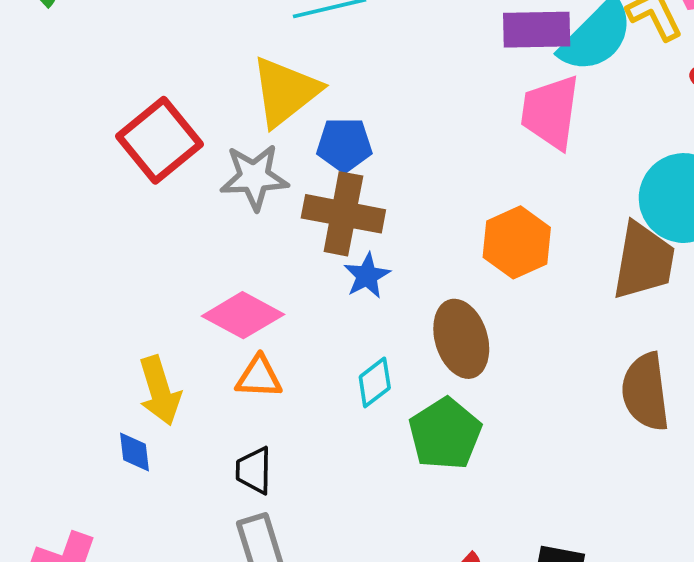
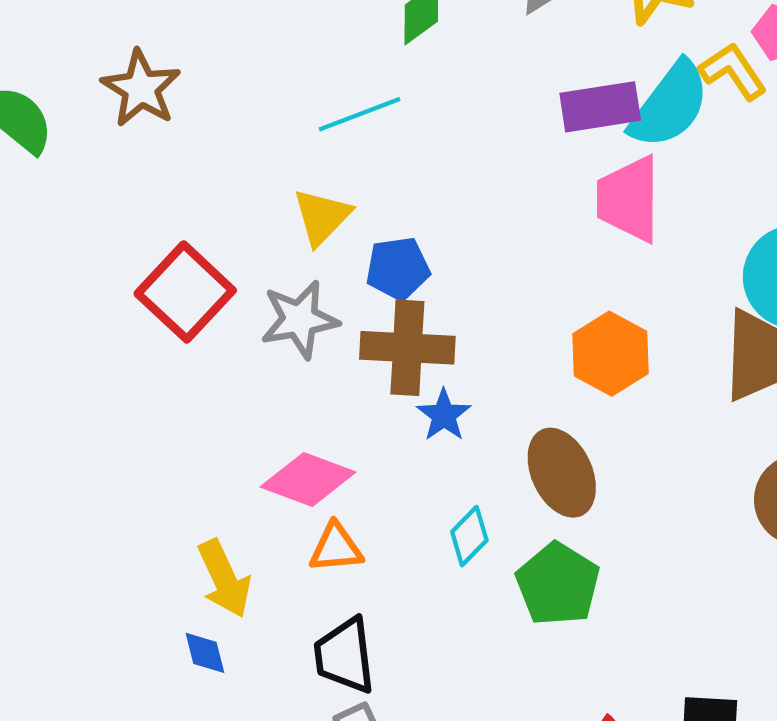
yellow triangle: (285, 92) -> (322, 217), size x0.7
black trapezoid: (254, 470) -> (345, 656), size x1.4

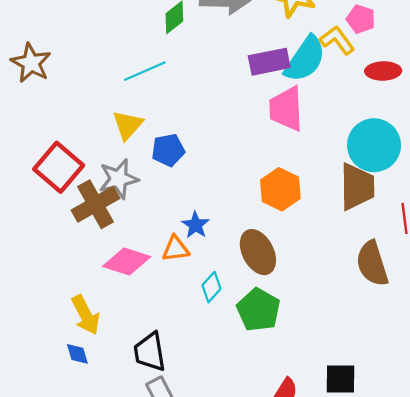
brown cross: (407, 348) -> (96, 204), moved, turned -30
orange triangle: (336, 548) -> (176, 249), moved

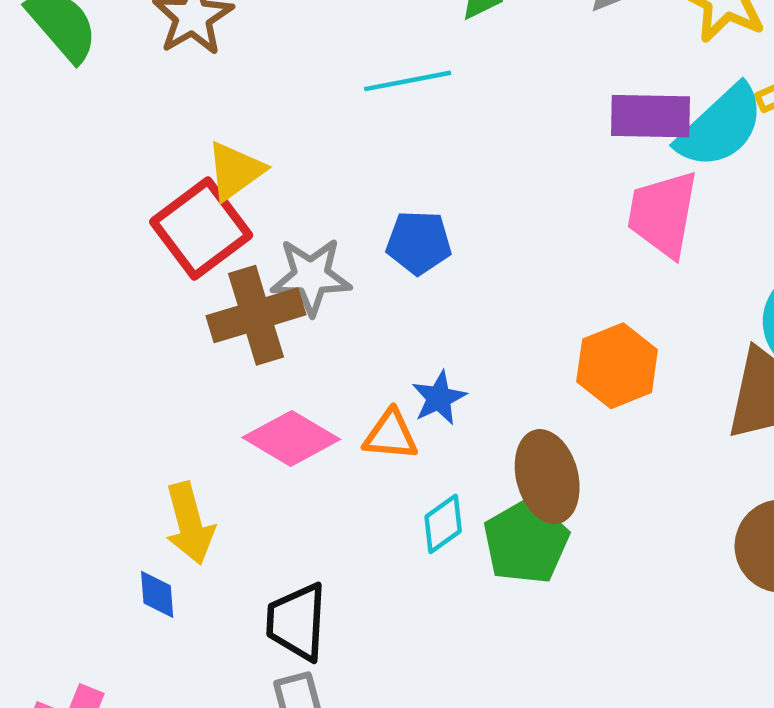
yellow triangle: (128, 125) -> (235, 171), moved
green pentagon: (259, 310) -> (526, 542), moved

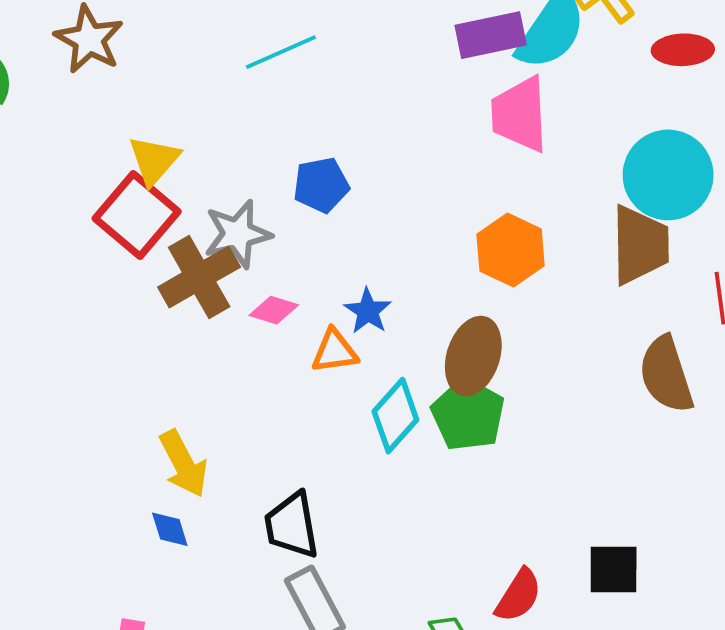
pink diamond: (291, 438) -> (274, 310), moved, size x0.6
brown ellipse: (547, 477) -> (473, 356), turned 46
cyan diamond: (443, 524) -> (395, 416), size x1.4

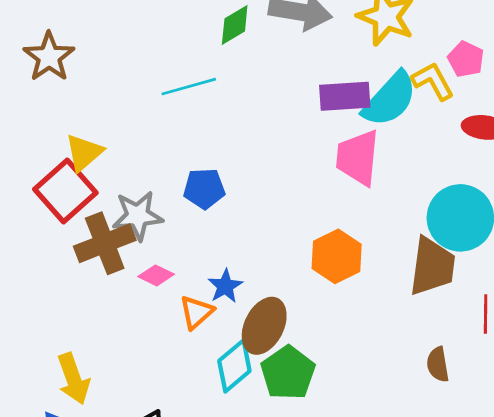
orange triangle: (335, 351) -> (196, 312), turned -42
brown ellipse: (473, 356) -> (264, 326), moved
brown semicircle: (666, 375) -> (438, 364), size x0.6

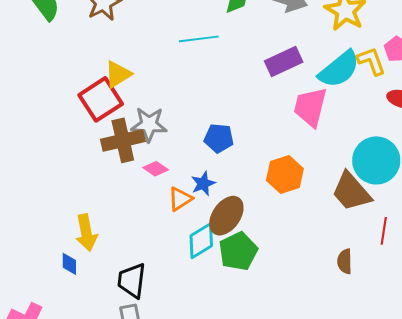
purple rectangle: (345, 96) -> (284, 61), moved, turned -30
blue pentagon: (204, 189) -> (219, 138), moved
brown trapezoid: (432, 266) -> (351, 192), turned 123

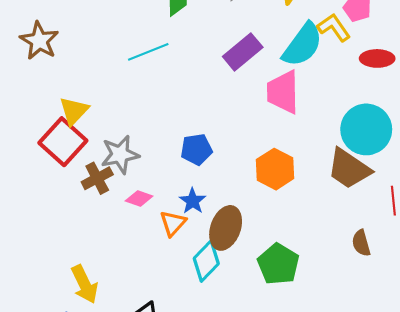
brown cross: (123, 140) -> (97, 178), size x0.7
green pentagon: (238, 251) -> (278, 264), moved

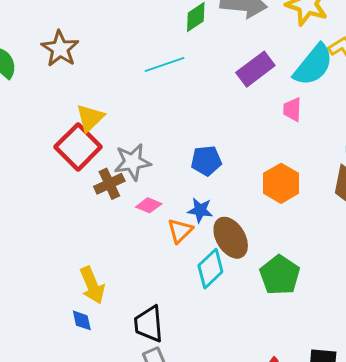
pink trapezoid: (283, 92) -> (292, 109), size x0.6
blue star: (193, 201) -> (200, 210), turned -30
brown ellipse: (226, 228) -> (231, 238), turned -54

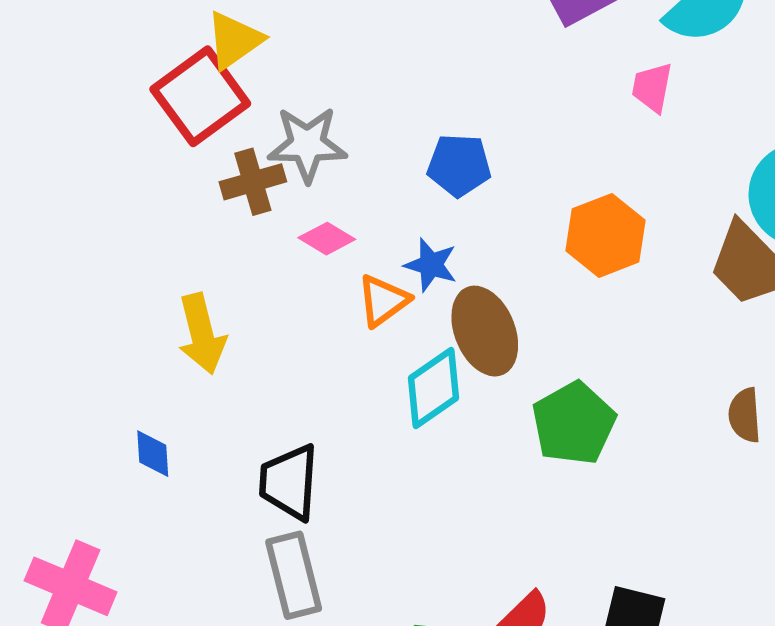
yellow arrow: (92, 285) -> (202, 334), moved

